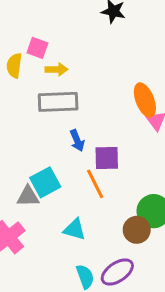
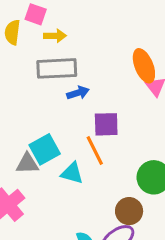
blue arrow: (77, 141) -> (78, 93), moved, turned -85
cyan triangle: (75, 229) -> (72, 173), moved
brown circle: (137, 230) -> (129, 211), moved

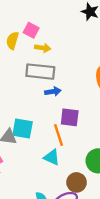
cyan square: (45, 149) -> (23, 129), turned 30
cyan triangle: (72, 173) -> (52, 157), moved

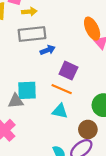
purple square: (70, 117) -> (68, 71), turned 30
orange line: (59, 135) -> (62, 89), turned -36

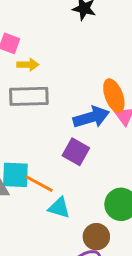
blue arrow: (48, 50) -> (91, 117), moved, size x1.6
orange line: (62, 89) -> (39, 184), moved

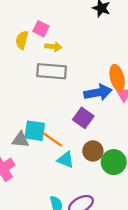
brown circle: (96, 237) -> (93, 151), moved

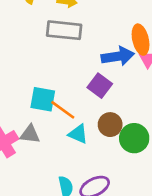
gray triangle: (20, 140) -> (30, 134), moved

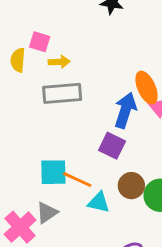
blue arrow: (118, 56) -> (125, 110), turned -52
gray triangle: (30, 134) -> (47, 213), turned -30

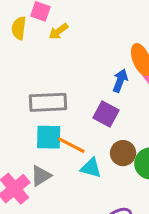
yellow arrow: (59, 62) -> (58, 31), turned 144
gray rectangle: (62, 93) -> (48, 102), moved
blue arrow: (125, 110) -> (120, 81), size x0.7

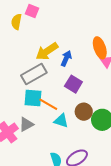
yellow arrow: (58, 31) -> (47, 51), moved, size x1.6
blue arrow: (120, 81) -> (66, 58), moved
gray rectangle: (48, 102) -> (34, 74), turned -30

